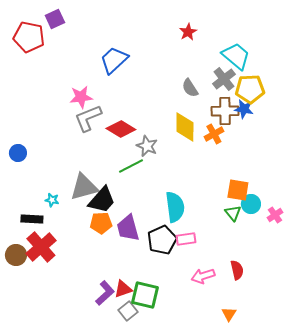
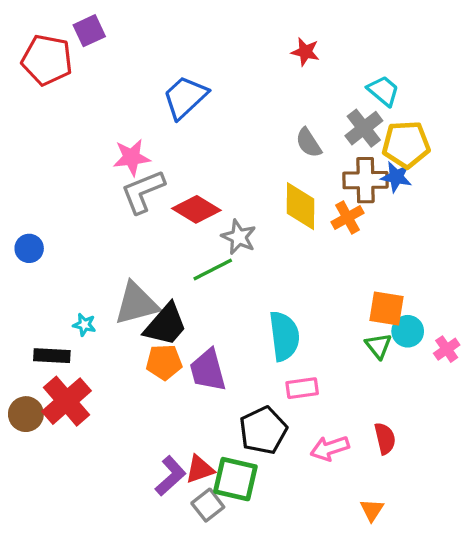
red star: (188, 32) -> (305, 52), turned -30
cyan trapezoid: (236, 56) -> (383, 91), size x0.7
black pentagon: (162, 240) -> (263, 430), moved

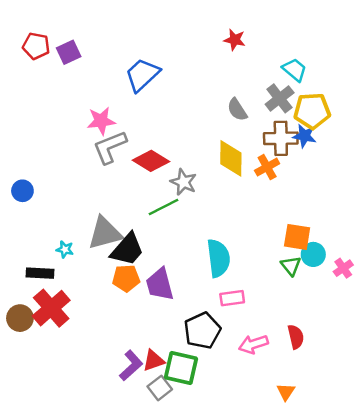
purple square: (89, 31) -> (69, 52), moved
red pentagon: (47, 60) -> (36, 46), size x0.7

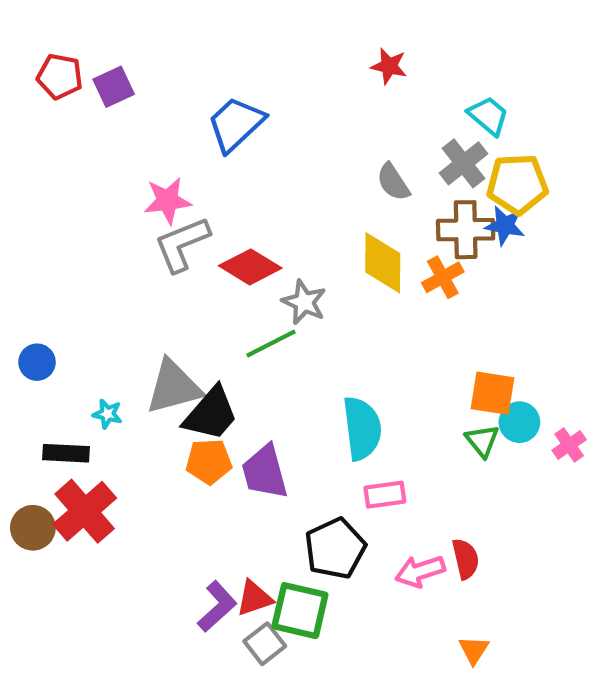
blue circle: (22, 191) -> (37, 362), moved
red semicircle: (296, 337) -> (466, 559), moved

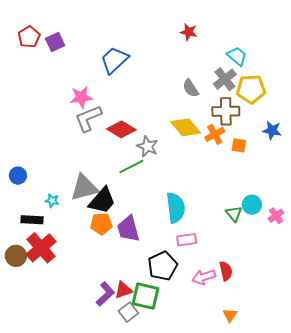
red pentagon: (60, 76) -> (29, 37), turned 30
blue star: (505, 225) -> (272, 130), moved
yellow diamond: (383, 263) -> (186, 127), turned -40
orange square: (493, 393) -> (239, 145), moved, size x0.7

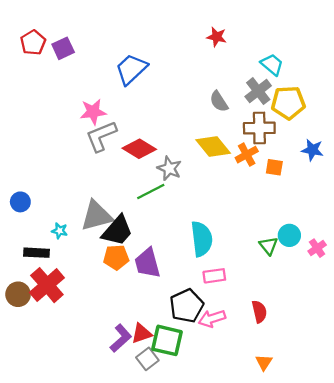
pink arrow: (204, 277) -> (212, 318), moved

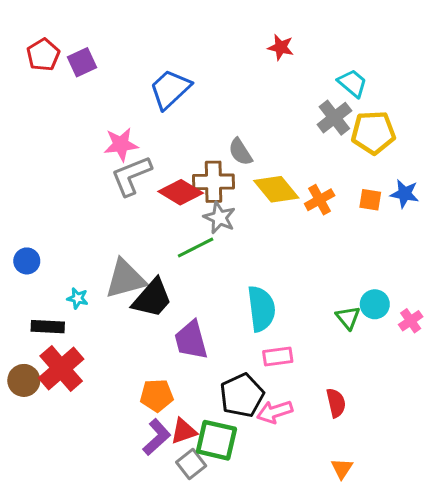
gray semicircle: (219, 101) -> (240, 152), moved
brown cross: (259, 128) -> (213, 182), moved
orange square: (274, 167) -> (370, 200), moved
orange pentagon: (116, 257) -> (157, 395), moved

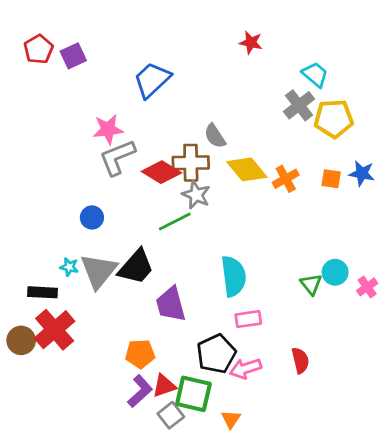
blue circle: (27, 261) -> (92, 217), moved
gray triangle: (125, 279) -> (99, 271), moved, turned -36
orange triangle: (342, 469) -> (231, 419), moved

